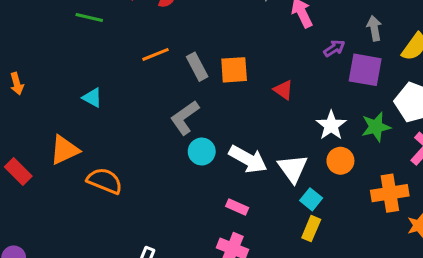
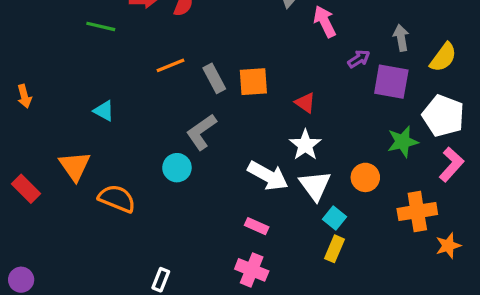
white star: (331, 125) -> (305, 145), moved
orange triangle: (65, 150) -> (75, 166), turned -40
cyan circle: (202, 152) -> (177, 168), moved

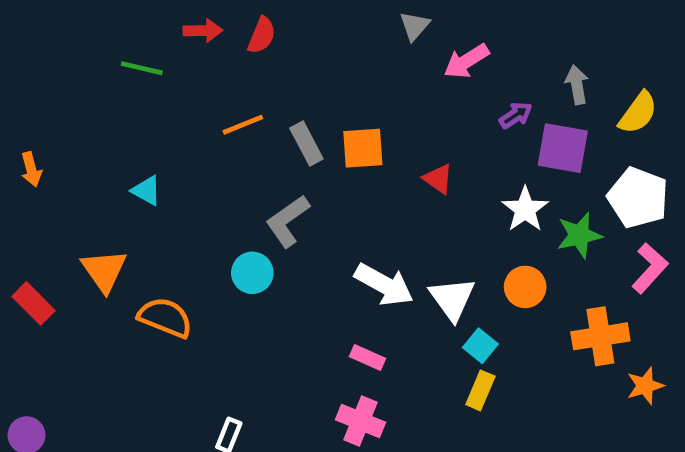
pink arrow: (325, 22) -> (466, 61), turned -96
white star: (305, 145) -> (525, 209), moved

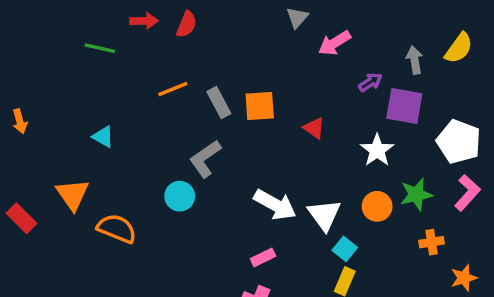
yellow semicircle: (638, 113) -> (459, 48), moved
green star: (579, 235) -> (416, 194), moved
orange cross: (600, 336) -> (432, 242), size x0.6
pink rectangle: (368, 358) -> (263, 257), turned -50

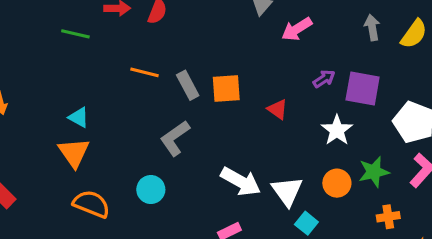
gray arrow: (415, 60) -> (372, 28), moved
purple arrow: (370, 82) -> (324, 79), moved
orange line: (173, 89) -> (144, 72), turned 36
orange triangle: (73, 194) -> (74, 153), moved
cyan circle: (180, 196) -> (151, 190), moved

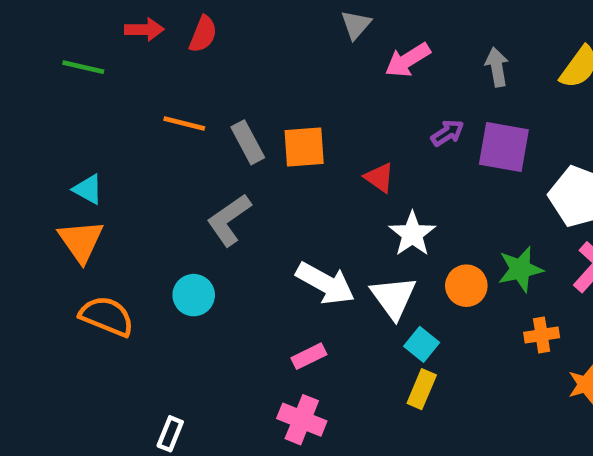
gray arrow: (372, 28) -> (497, 67), moved
white star: (337, 130) -> (412, 234), moved

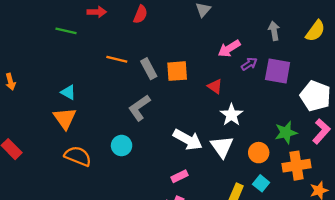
red semicircle: (203, 34) -> (140, 14), moved
pink arrow: (408, 60) -> (229, 49), moved
orange circle: (466, 286) -> (259, 153), moved
orange cross: (542, 335) -> (296, 166), size x1.6
cyan square: (422, 344) -> (261, 183), moved

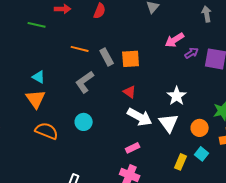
gray arrow: (274, 31) -> (207, 14), moved
red triangle: (215, 86) -> (130, 92), moved
gray L-shape: (139, 108) -> (85, 82), moved

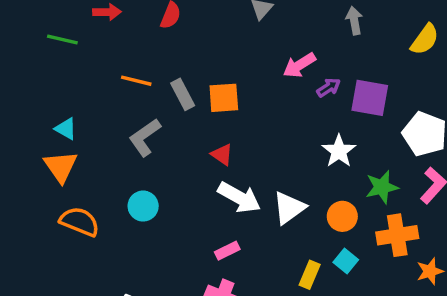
white star: (177, 96) -> (339, 151), moved
white triangle: (169, 123) -> (289, 208), turned 30

